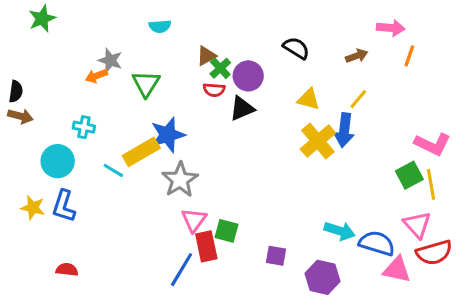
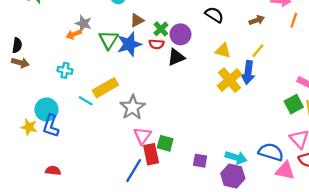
brown triangle: (206, 56) -> (137, 20), moved
blue star: (168, 135) -> (129, 44), moved
cyan circle: (58, 161) -> (46, 110), moved
cyan arrow: (340, 231) -> (236, 157), moved

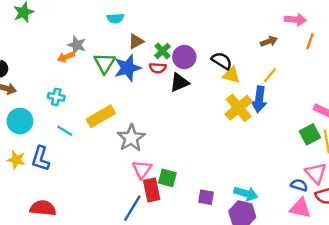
black semicircle: (214, 15) -> (222, 61), moved
cyan line: (86, 101) -> (65, 131), moved
cyan circle: (46, 110) -> (20, 121), moved
blue semicircle: (271, 152) -> (299, 185), moved, size x0.6
red semicircle: (53, 171) -> (43, 208), size x1.5

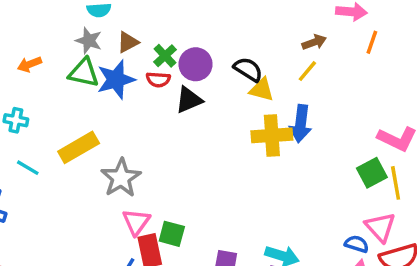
gray star: (77, 45) -> (89, 41), moved
green triangle: (105, 63) -> (84, 73), turned -50
yellow line: (270, 75) -> (307, 71), moved
yellow cross: (239, 108) -> (272, 135), turned 36

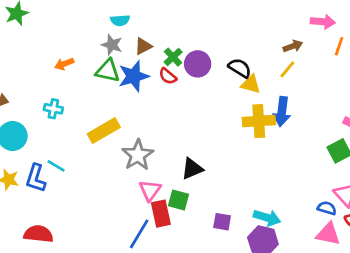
red semicircle: (158, 80) -> (168, 76), turned 36
black triangle: (189, 100) -> (192, 169), moved
cyan line: (28, 168) -> (56, 166), moved

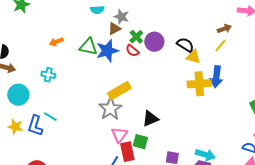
gray star: (112, 45) -> (121, 17), moved
yellow rectangle: (104, 131) -> (119, 91), moved

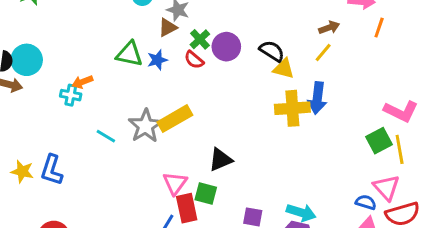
orange arrow: (56, 42) -> (82, 82), moved
blue star: (107, 51) -> (157, 60), size x0.6
cyan circle: (18, 95) -> (27, 60), moved
gray star: (110, 109) -> (146, 126), moved
cyan line: (50, 117) -> (106, 136), moved

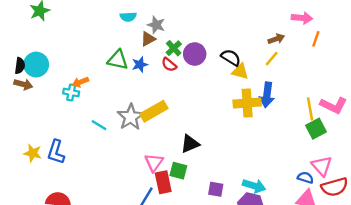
yellow line: (400, 149) -> (310, 109), moved

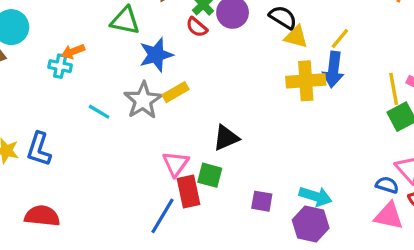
yellow line: (272, 59) -> (340, 39), moved
blue star: (140, 65) -> (156, 55), moved, size x1.5
yellow rectangle: (154, 111) -> (176, 92), size x0.7

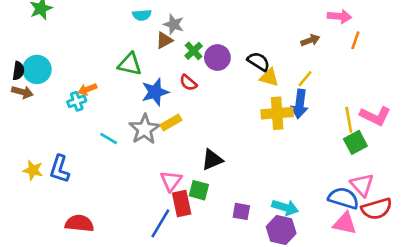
red semicircle: (197, 27) -> (188, 83), moved
cyan cross: (60, 66) -> (77, 101), turned -30
blue semicircle: (387, 185) -> (343, 198), size x1.6
red semicircle: (42, 216) -> (79, 223), moved

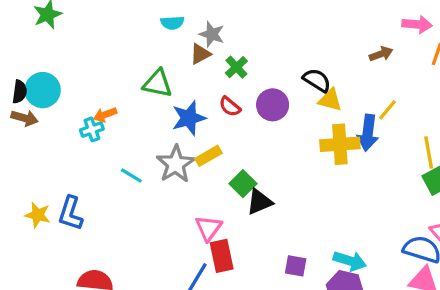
purple circle: (217, 58) -> (273, 105), moved
yellow line: (305, 79) -> (388, 110), moved
green square: (199, 190) -> (243, 184), moved, turned 30

